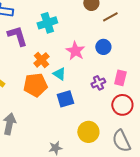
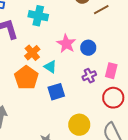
cyan cross: (47, 23) -> (38, 16), turned 30
blue circle: (103, 47) -> (88, 48), moved
orange pentagon: (35, 85) -> (26, 78), turned -30

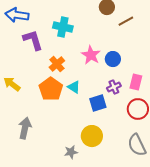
cyan triangle: (50, 67) -> (74, 87), moved
blue square: (56, 92) -> (98, 103), moved
yellow circle: (79, 125) -> (92, 136), moved

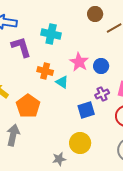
orange cross: (57, 64) -> (45, 71), turned -35
cyan triangle: (74, 87) -> (62, 82), moved
orange pentagon: (51, 89) -> (28, 106), moved

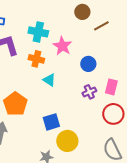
pink star: (79, 62) -> (62, 46), moved
orange cross: (45, 71) -> (36, 59), moved
blue square: (86, 110) -> (51, 122), moved

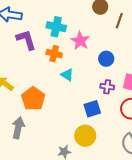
brown line: (101, 26) -> (119, 21), turned -42
purple cross: (89, 92) -> (107, 87), turned 32
blue square: (51, 122) -> (92, 109), moved

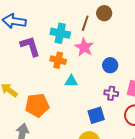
brown line: (119, 21) -> (85, 23), moved
cyan triangle: (67, 75) -> (71, 81), turned -32
orange pentagon: (33, 99) -> (37, 105), turned 30

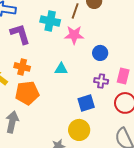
pink star: (84, 47) -> (74, 35), turned -30
orange cross: (58, 60) -> (22, 67), moved

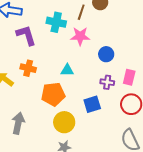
orange pentagon: (27, 93) -> (53, 94), moved
yellow circle: (79, 130) -> (64, 122), moved

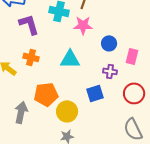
cyan triangle: (67, 70) -> (70, 59), size x1.5
pink rectangle: (129, 77) -> (132, 56), moved
orange pentagon: (53, 94) -> (46, 94), moved

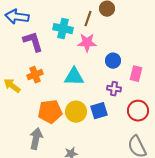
orange cross: (31, 57) -> (35, 75), turned -35
yellow circle: (67, 111) -> (76, 112), moved
gray arrow: (21, 112) -> (36, 139), moved

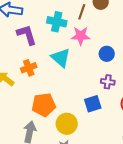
cyan triangle: (74, 77) -> (61, 58), moved, turned 40
yellow circle: (76, 112) -> (67, 124), moved

